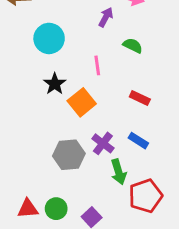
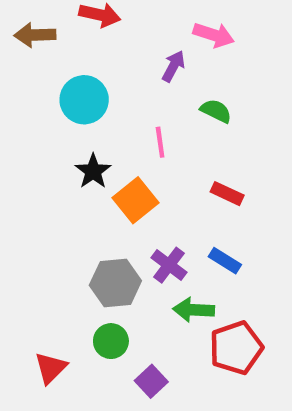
green arrow: (119, 172) -> (194, 310), turned 110
red triangle: (28, 209) -> (51, 368), turned -40
green circle: (56, 209) -> (111, 341), moved

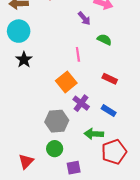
purple arrow: (173, 66) -> (84, 18), turned 112
cyan circle: (84, 100) -> (19, 31), moved
black star: (93, 171) -> (24, 60), moved
purple cross: (169, 265) -> (81, 103), moved
purple square: (151, 381) -> (74, 168), turned 32

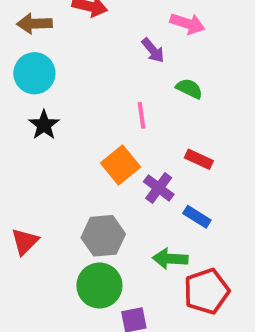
purple cross: (81, 103) -> (159, 188), moved
green circle: (55, 149) -> (99, 286), size x1.5
red triangle: (26, 161) -> (25, 242), moved

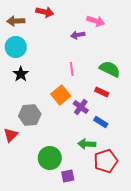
purple arrow: (153, 50) -> (78, 35), turned 120
green semicircle: (189, 89) -> (110, 69), moved, size x1.5
gray hexagon: (103, 236) -> (30, 115), moved

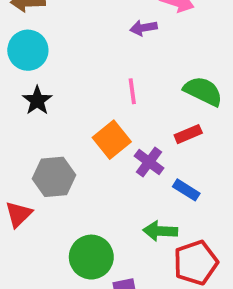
red rectangle: (102, 92) -> (188, 134), turned -48

